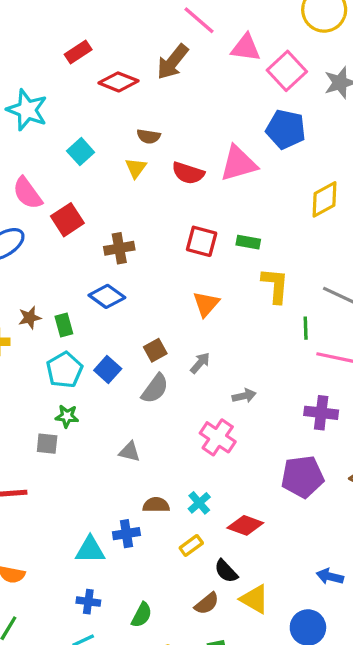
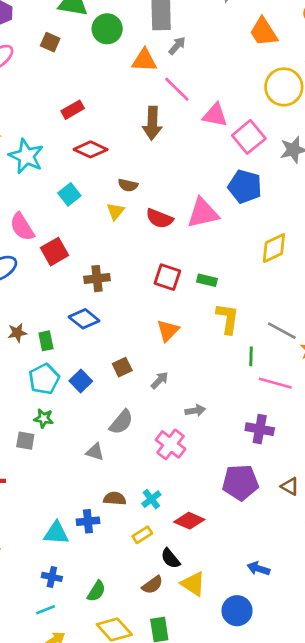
brown arrow: (173, 62) -> (152, 123), turned -40
red diamond: (118, 82) -> (91, 149), moved
gray semicircle: (155, 389) -> (121, 422), moved

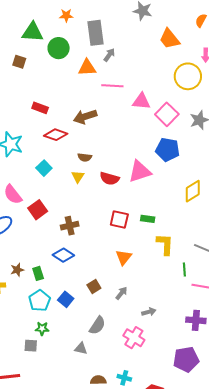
pink line: (177, 89) -> (112, 86), turned -35
red rectangle: (73, 110) -> (40, 108), turned 56
brown arrow: (152, 123) -> (85, 117), moved, turned 75
cyan cross: (151, 499) -> (124, 378), turned -32

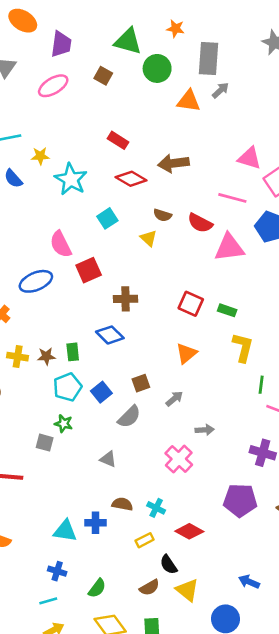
pink line: (112, 86) -> (232, 198), moved
yellow triangle: (78, 177) -> (149, 238), turned -32
red semicircle: (110, 179) -> (200, 223), moved
brown star: (17, 270) -> (46, 356), moved
gray semicircle: (97, 325) -> (129, 417), moved

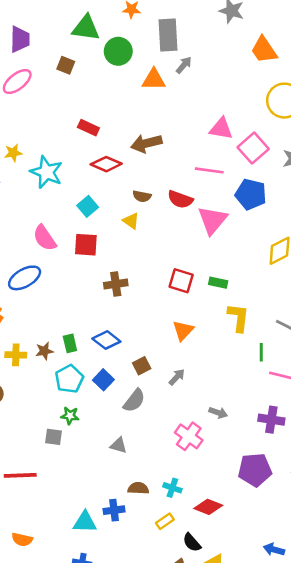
pink triangle: (229, 248) -> (212, 220), turned -36
red square: (89, 270) -> (86, 245), moved, turned 35
blue diamond: (110, 335) -> (106, 340), moved
gray arrow: (205, 430) -> (218, 413), moved, turned 30

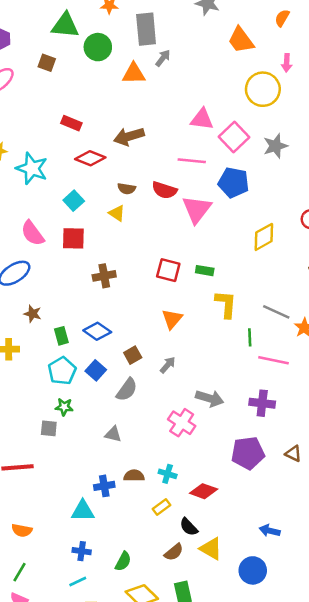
brown star: (44, 351) -> (33, 314), moved, turned 30
gray arrow: (218, 413) -> (210, 398), size x1.5
blue cross: (114, 510) -> (104, 486), moved

